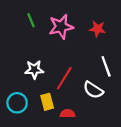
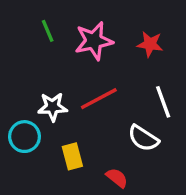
red line: (64, 78) -> (99, 99), moved, turned 30
cyan circle: (17, 103) -> (25, 137), moved
red semicircle: (67, 114) -> (117, 178), moved, turned 40

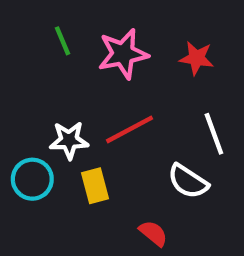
yellow rectangle: (72, 156) -> (95, 186), moved

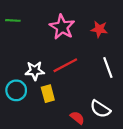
green line: (63, 41) -> (13, 20), moved, turned -64
pink star: (123, 54) -> (62, 27), turned -30
white semicircle: (188, 181) -> (100, 109), moved

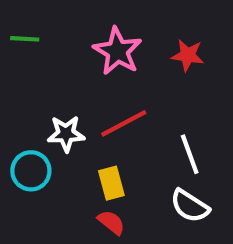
white line: (108, 67) -> (190, 154), moved
yellow rectangle: (48, 94) -> (111, 183), moved
red semicircle: (77, 118) -> (111, 222), moved

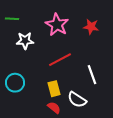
white star: (66, 134) -> (25, 41), moved
white semicircle: (190, 206) -> (77, 100), moved

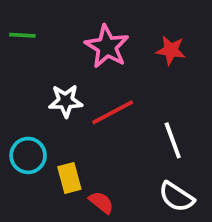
white star: (25, 41) -> (66, 101), moved
yellow rectangle: (54, 89) -> (69, 178), moved
white semicircle: (77, 100) -> (176, 197), moved

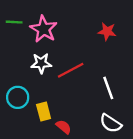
pink star: (107, 47) -> (44, 29), moved

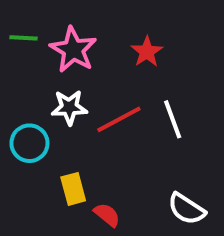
red star: (107, 31) -> (147, 52), moved, turned 30
white line: (108, 88) -> (173, 119), moved
cyan circle: (18, 97) -> (29, 143), moved

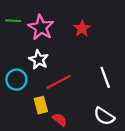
white star: (69, 107) -> (39, 60), turned 30
red line: (119, 119) -> (59, 82), moved
white line: (173, 119) -> (105, 77), moved

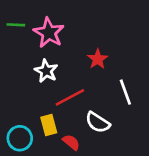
red star: (82, 28) -> (98, 59), moved
cyan circle: (16, 80) -> (20, 138), moved
white semicircle: (104, 116) -> (98, 122), moved

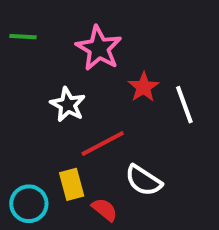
pink star: (49, 33) -> (99, 48), moved
white line: (125, 92) -> (184, 105), moved

